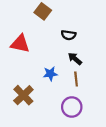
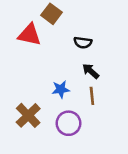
red triangle: (20, 44) -> (29, 35), moved
purple circle: (72, 107) -> (69, 123), moved

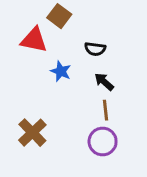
blue star: (61, 89) -> (61, 71), moved, turned 30
purple circle: (69, 123) -> (103, 141), moved

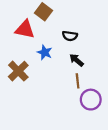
brown cross: (32, 133) -> (18, 71), moved
purple circle: (103, 141) -> (91, 100), moved

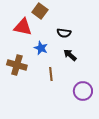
brown cross: (18, 71) -> (17, 65), turned -30
brown line: (78, 81) -> (51, 74), moved

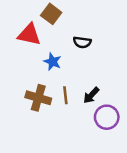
black arrow: (70, 55) -> (91, 95), moved, turned -88
brown cross: (17, 65) -> (38, 98), moved

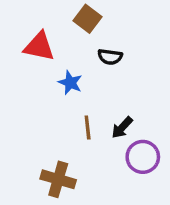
brown square: (51, 14) -> (88, 19), moved
brown cross: (38, 98) -> (58, 179), moved

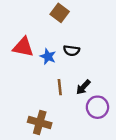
red triangle: (39, 46) -> (23, 47), moved
black semicircle: (110, 57) -> (72, 51), moved

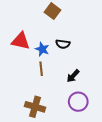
brown line: (60, 87) -> (41, 69), moved
purple circle: (97, 107) -> (78, 102), moved

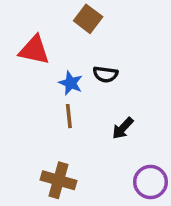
red triangle: (21, 41) -> (34, 50), moved
purple circle: (78, 102) -> (151, 182), moved

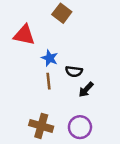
black semicircle: (105, 74) -> (74, 71), moved
purple circle: (151, 182) -> (80, 127), moved

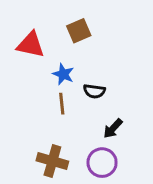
brown square: (62, 13) -> (79, 31), moved, turned 30
black arrow: (86, 90) -> (113, 128), moved

